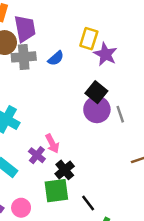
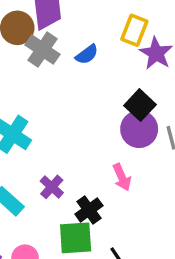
gray cross: (24, 57) -> (43, 50), turned 35
pink arrow: (52, 143) -> (122, 177), moved

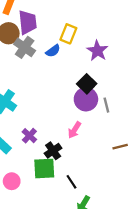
yellow rectangle: (134, 30) -> (68, 34), moved
pink arrow: (122, 177) -> (74, 130), turned 56

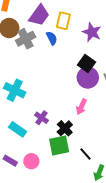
purple trapezoid: (28, 22) -> (39, 15), moved, turned 50
gray cross: (25, 47) -> (26, 39), turned 36
blue semicircle: (53, 51) -> (52, 38), turned -72

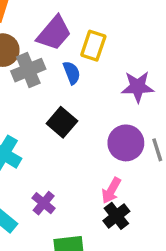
purple star: (92, 32) -> (138, 87), moved, turned -30
black square: (86, 63) -> (62, 122), moved
black cross: (65, 128) -> (116, 216), moved

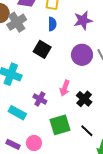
blue semicircle: (72, 73) -> (52, 24), moved, turned 32
pink arrow: (111, 191) -> (65, 88), moved

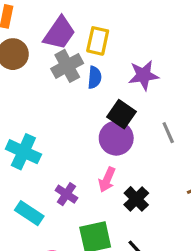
gray cross: (17, 22) -> (67, 66), moved
black square: (42, 49) -> (121, 114), moved
purple circle: (82, 55) -> (116, 138), moved

